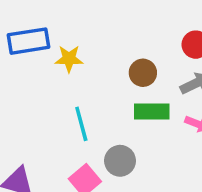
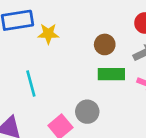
cyan line: (81, 124) -> (31, 83), moved

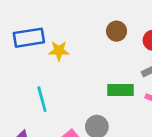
brown circle: (105, 44) -> (117, 31), moved

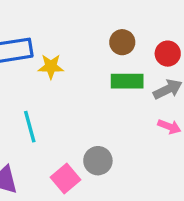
green rectangle: (120, 90) -> (127, 81), moved

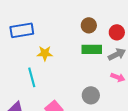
yellow star: (51, 67) -> (45, 53), moved
gray circle: (98, 161) -> (91, 95), moved

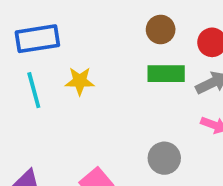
cyan line: (32, 77) -> (34, 90), moved

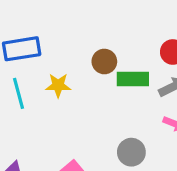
brown circle: (161, 30) -> (104, 62), moved

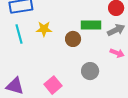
brown circle: (104, 62) -> (73, 39), moved

